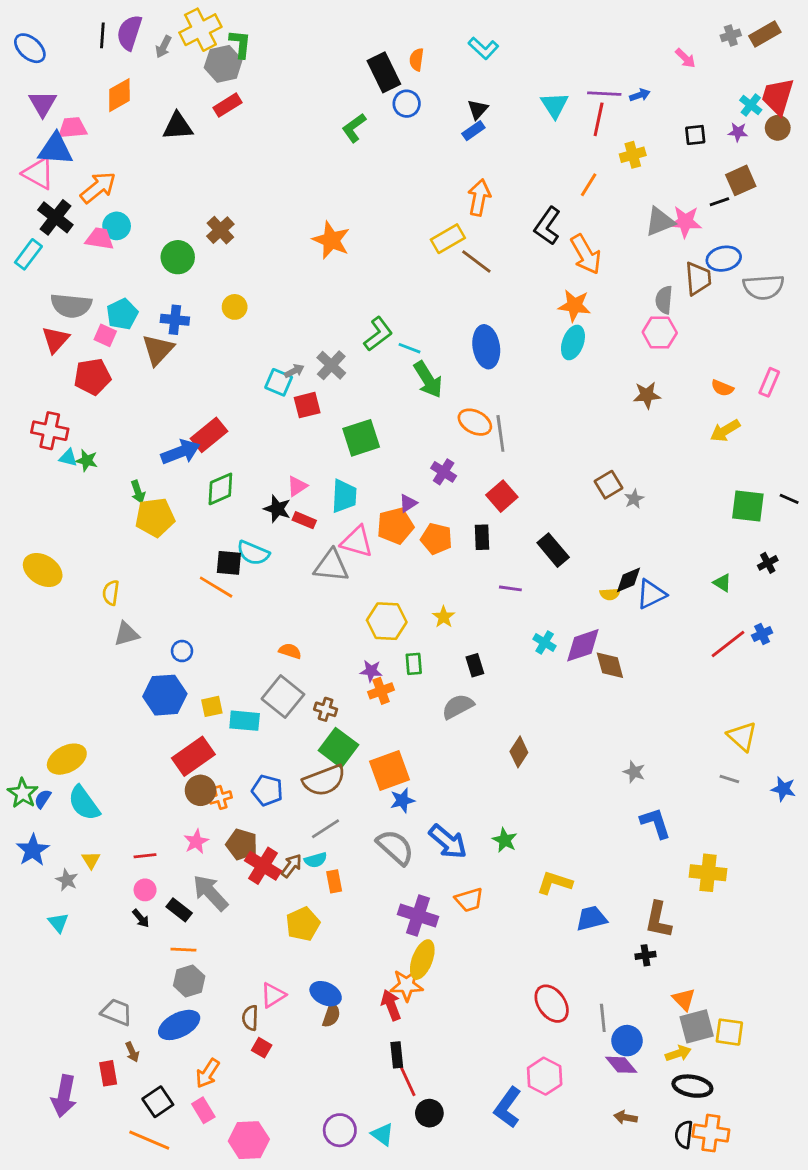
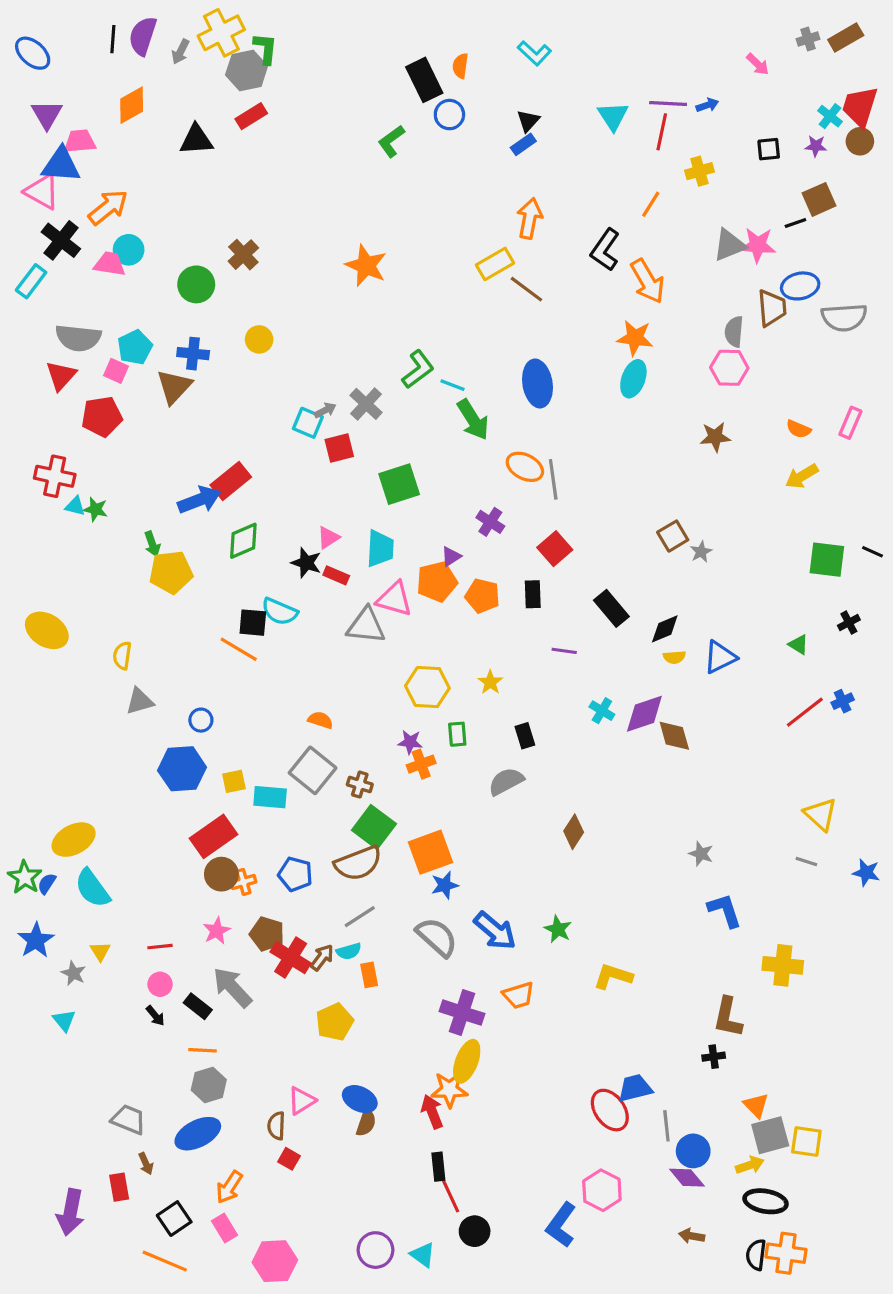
black diamond: (628, 580) -> (665, 629), moved
blue trapezoid: (591, 918) -> (635, 1088), moved

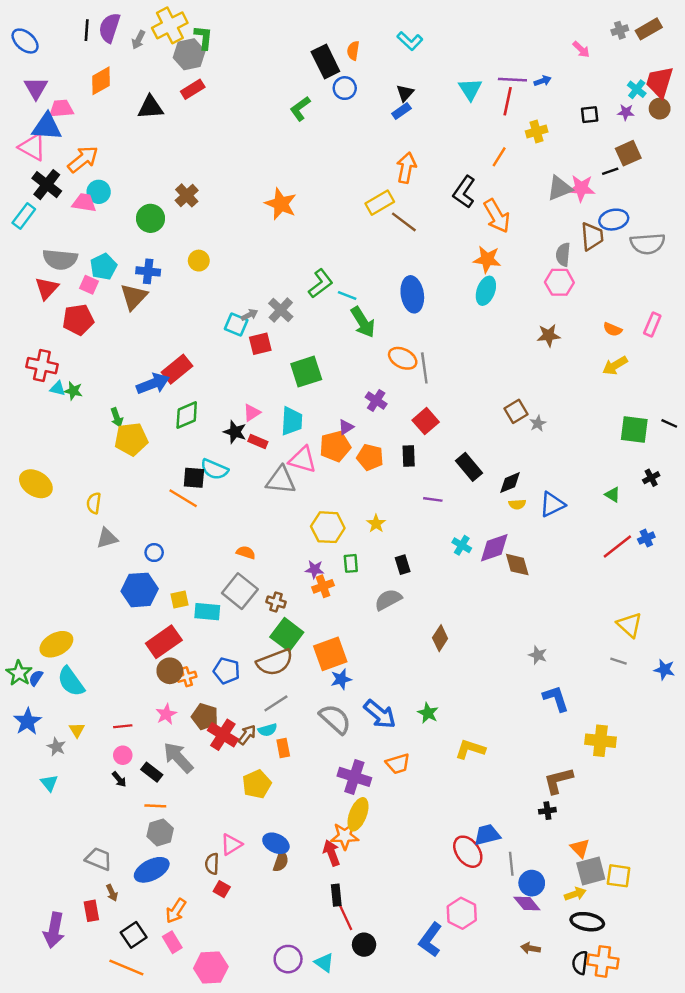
brown L-shape: (728, 1017) -> (558, 781), turned 64

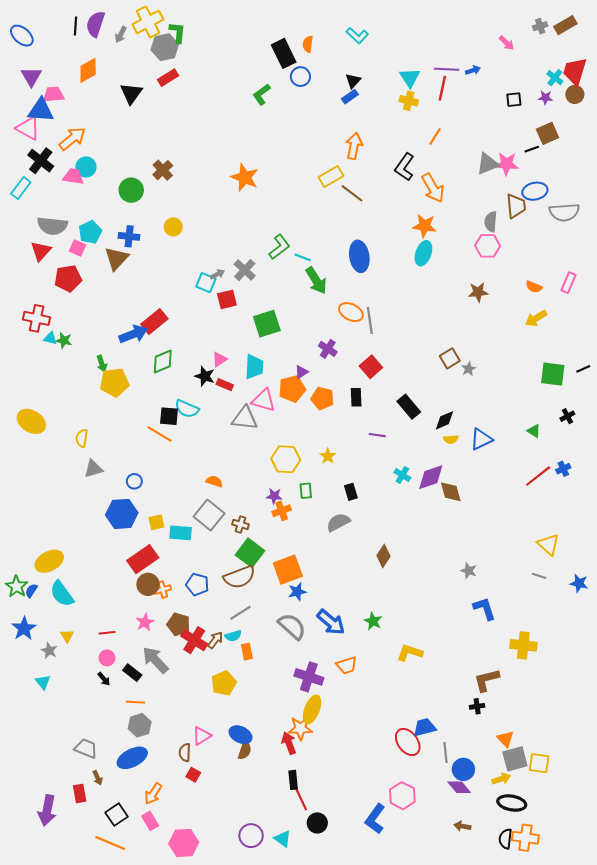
black triangle: (151, 107) -> (131, 93), turned -50
yellow cross: (537, 131) -> (409, 101), moved, turned 30
black line: (669, 423) -> (583, 369), turned -48

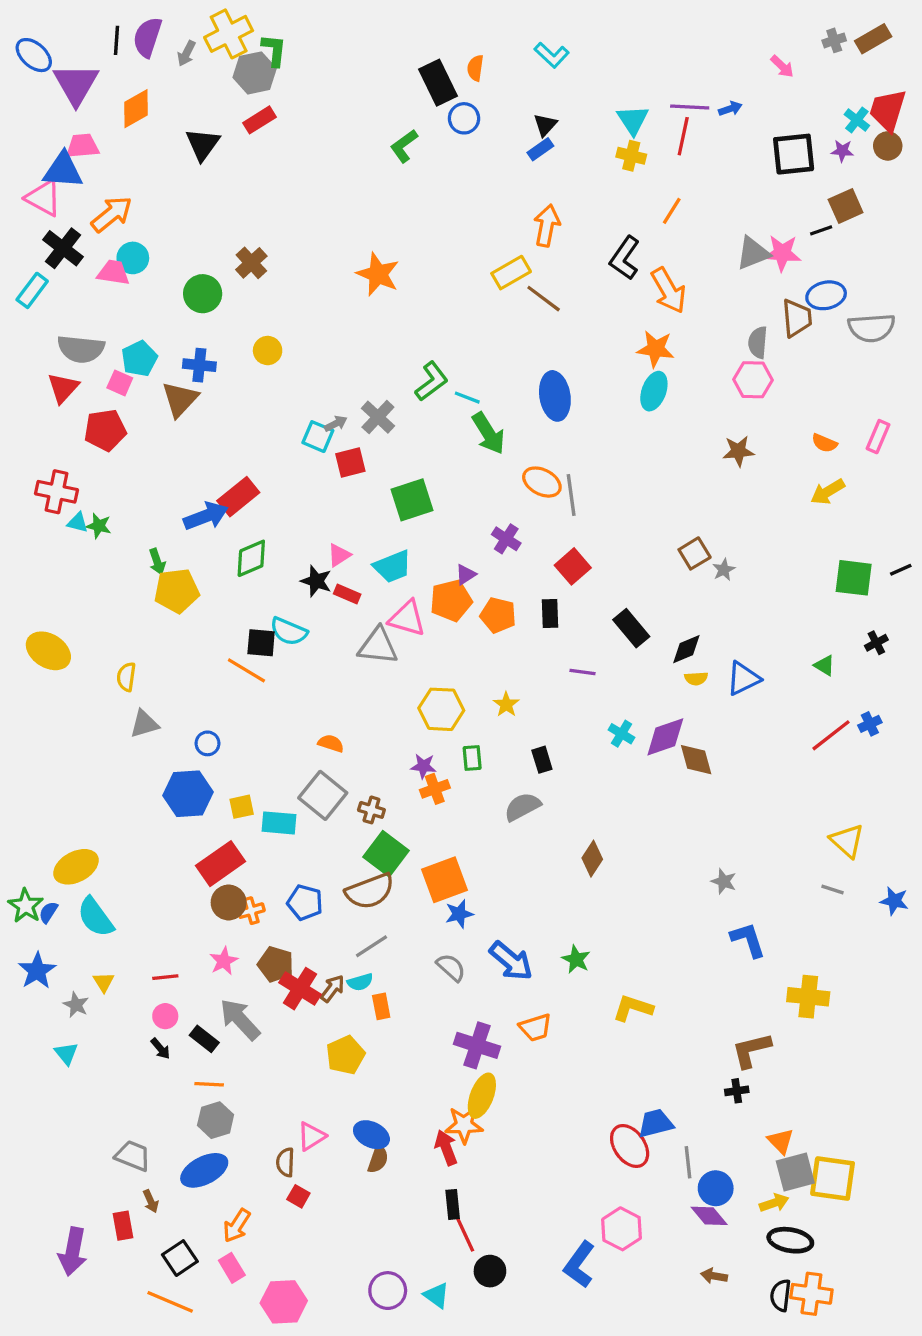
purple triangle: (31, 77) -> (76, 84), moved, size x1.4
black square: (514, 100) -> (794, 154), size x1.8
cyan trapezoid: (254, 367) -> (393, 566), turned 65
gray semicircle: (292, 626) -> (451, 967), size x0.7
yellow square: (539, 763) -> (833, 1178), size x1.4

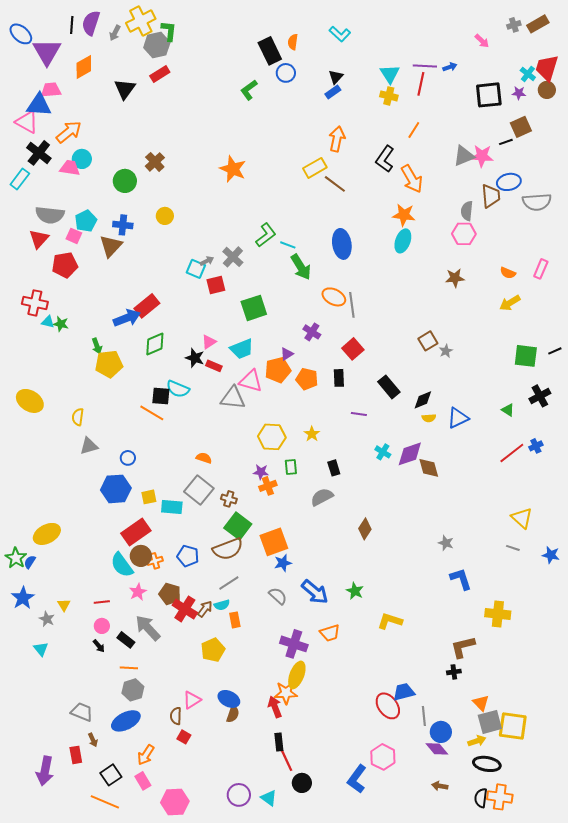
black cross: (876, 643) -> (540, 396), size x1.5
cyan semicircle: (95, 917) -> (122, 565), moved

